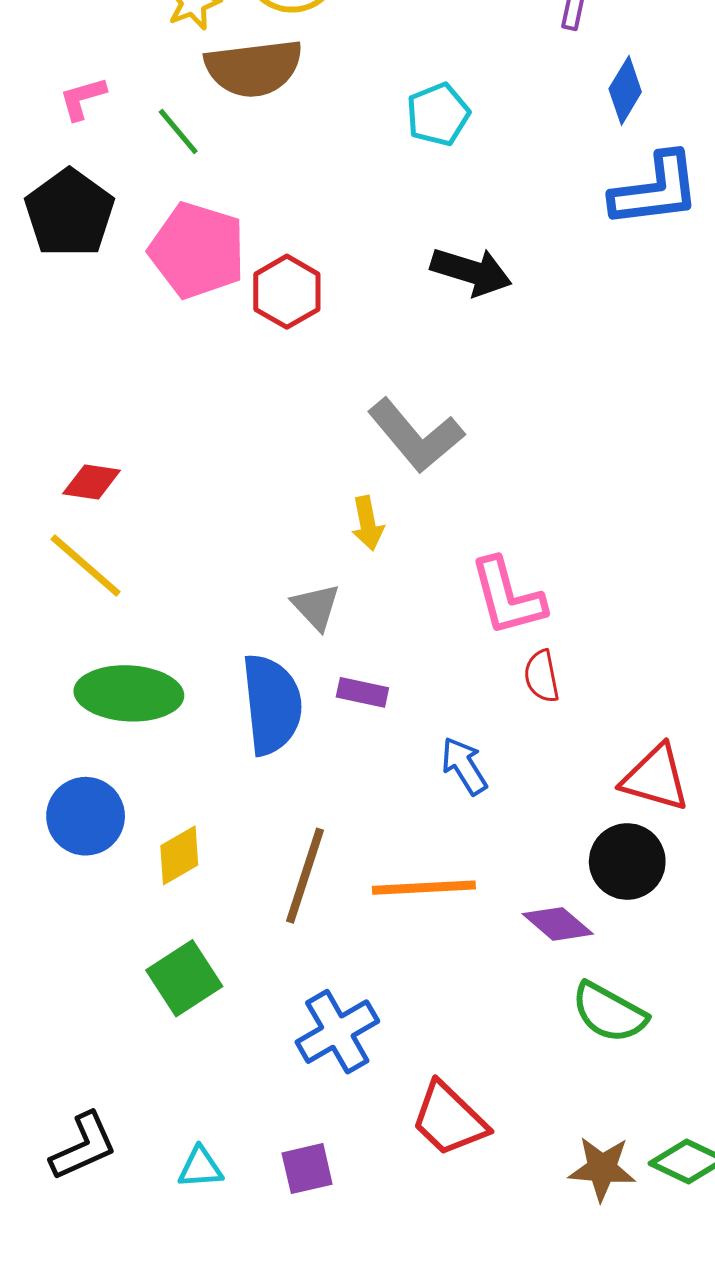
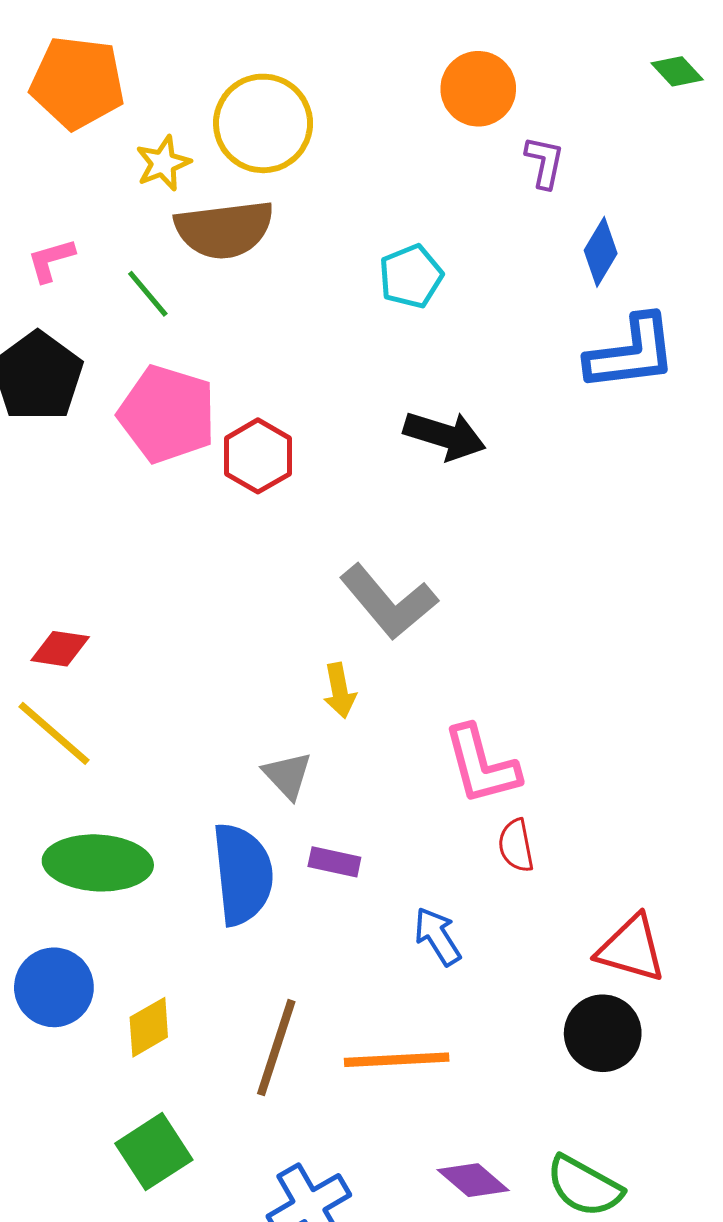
purple diamond: (558, 924) -> (473, 1180), moved

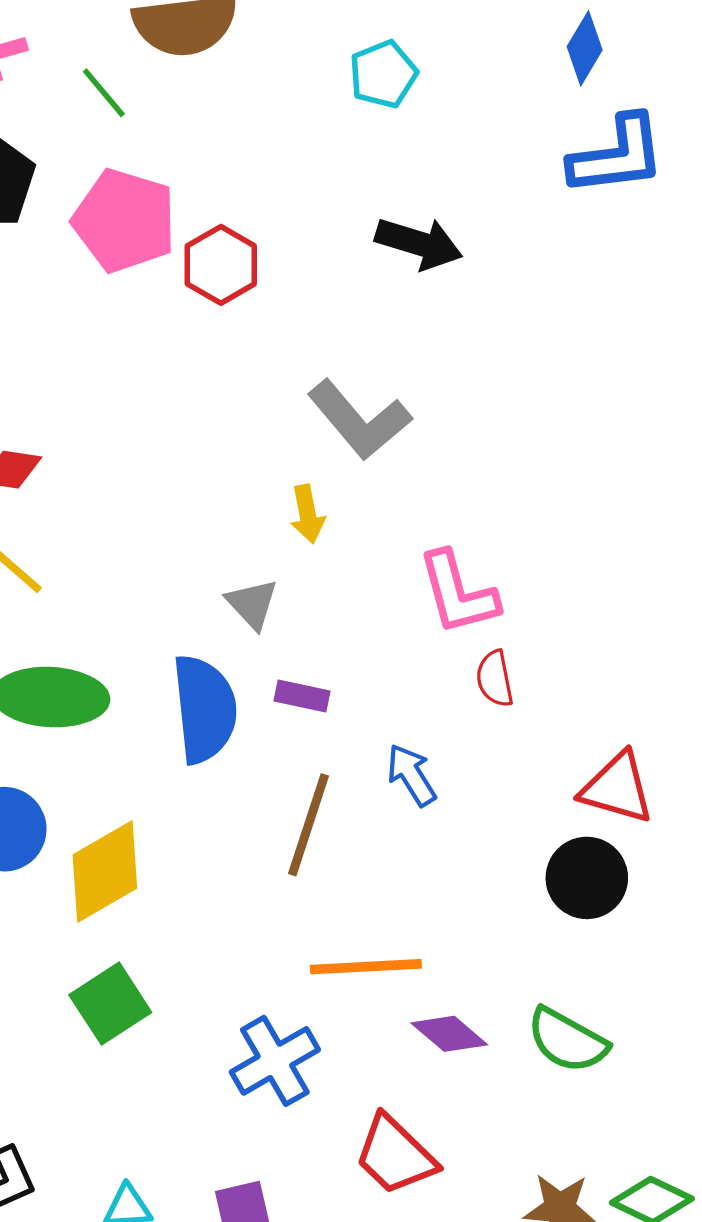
yellow diamond: (149, 1027) -> (105, 871), size x1.6
brown line: (276, 1048) -> (308, 825), moved
orange line: (397, 1060) -> (366, 967), moved

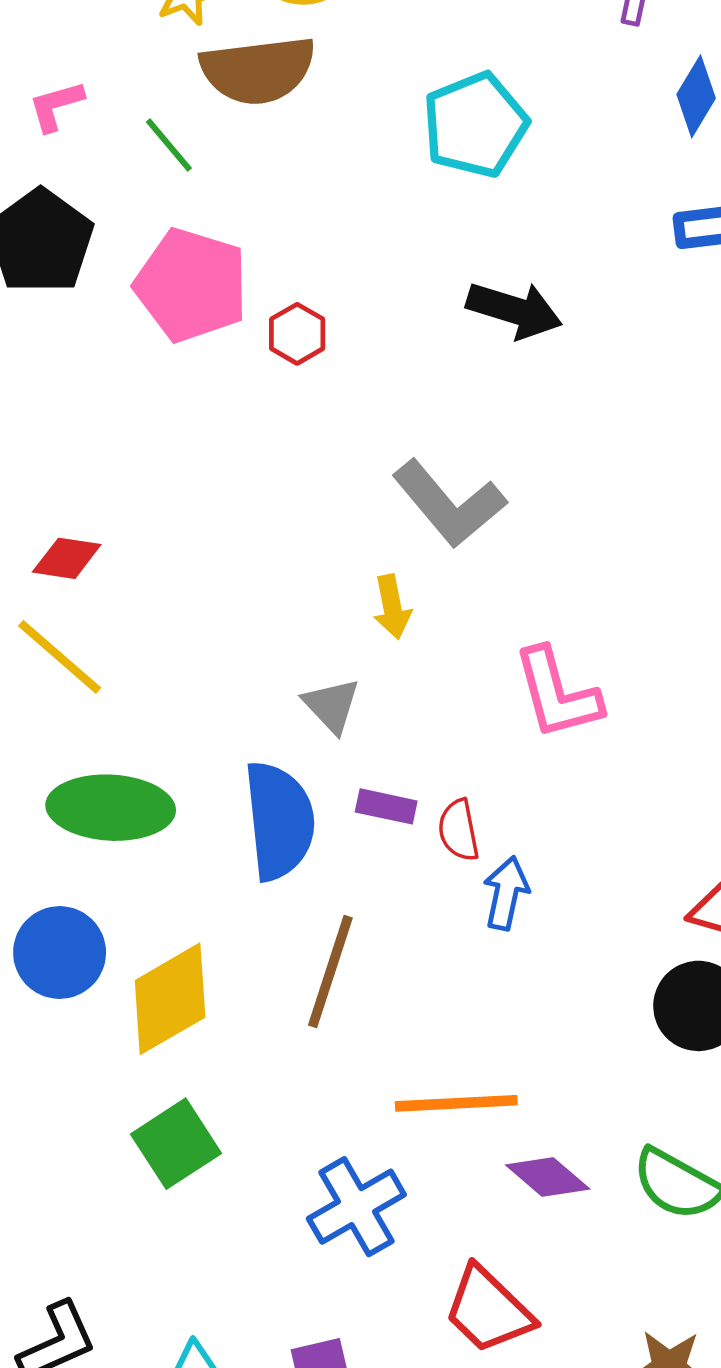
cyan pentagon: (383, 74) -> (475, 125), size x1.4
red hexagon: (221, 265) -> (297, 334), size x0.7
red semicircle: (495, 679) -> (459, 830), moved
blue arrow: (411, 775) -> (506, 893), turned 44
brown line: (308, 825) -> (330, 972), moved

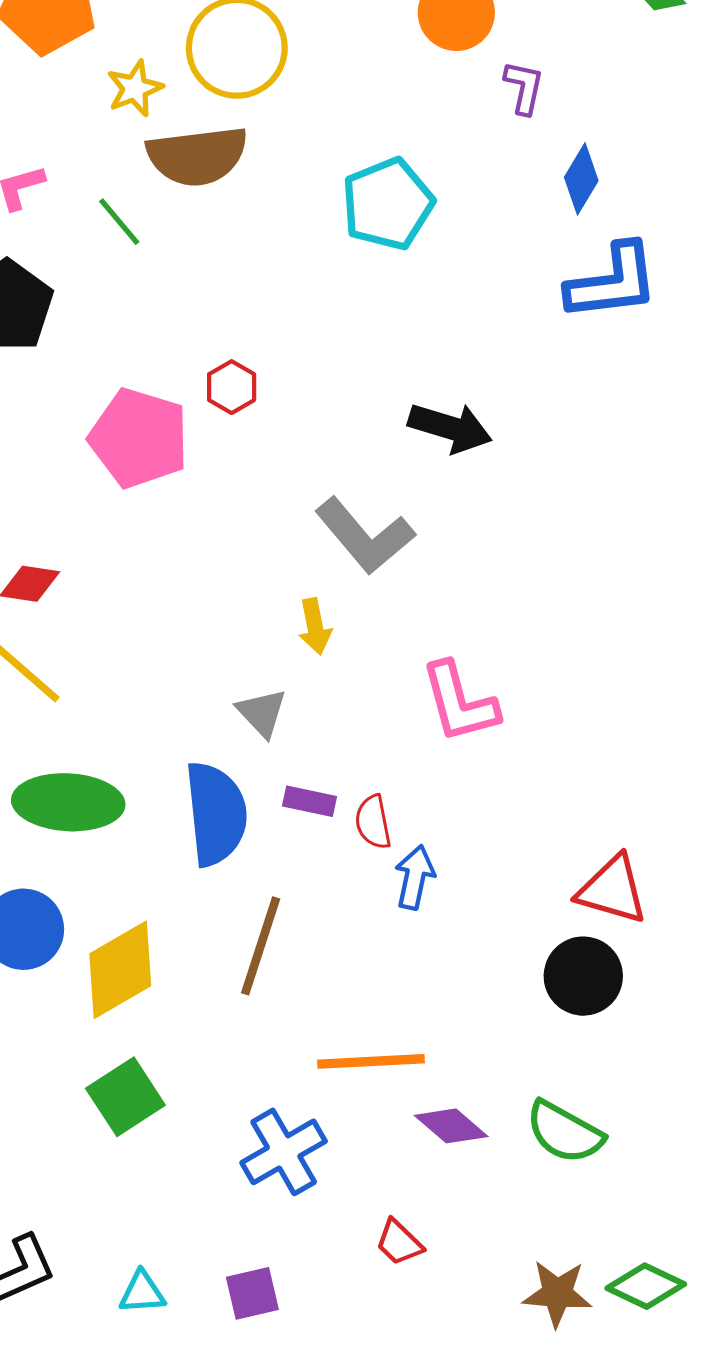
pink pentagon: (191, 285) -> (139, 438), moved
black arrow: (514, 310) -> (450, 428), moved
red trapezoid: (488, 1310) -> (399, 1242), size x0.6

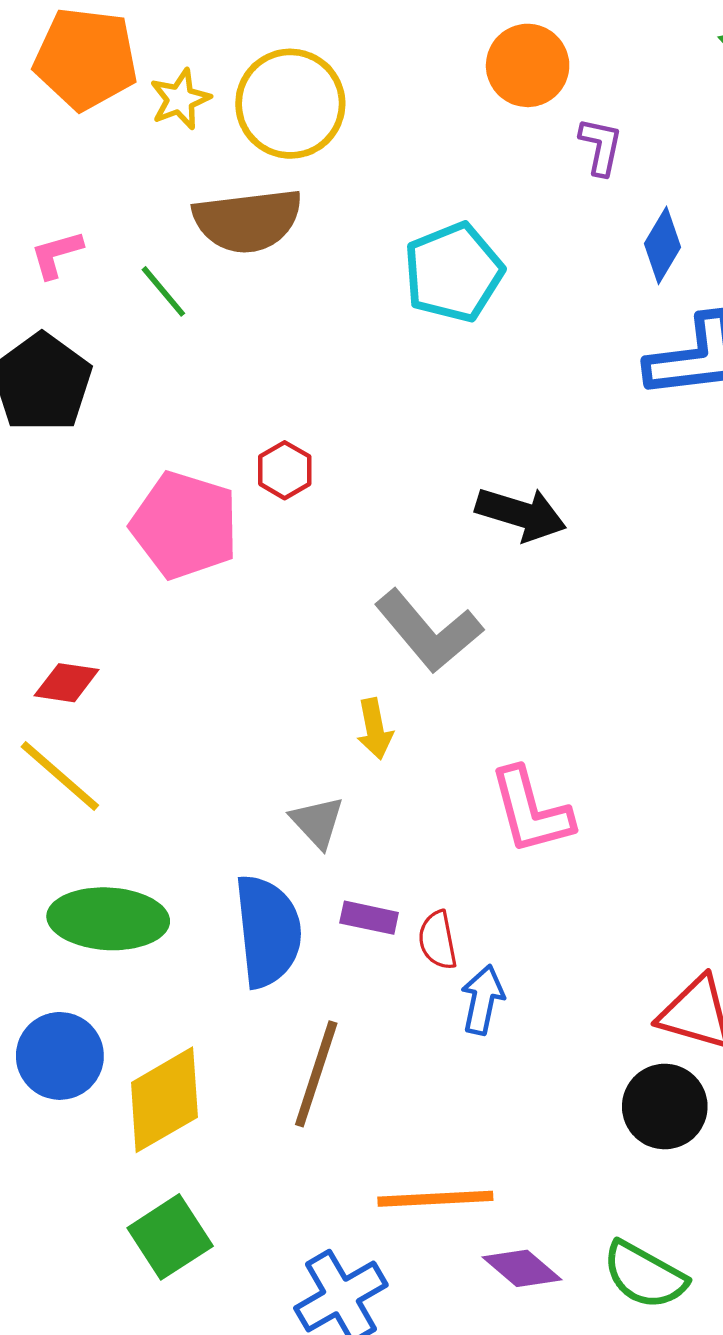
yellow star: (135, 88) -> (180, 99), moved

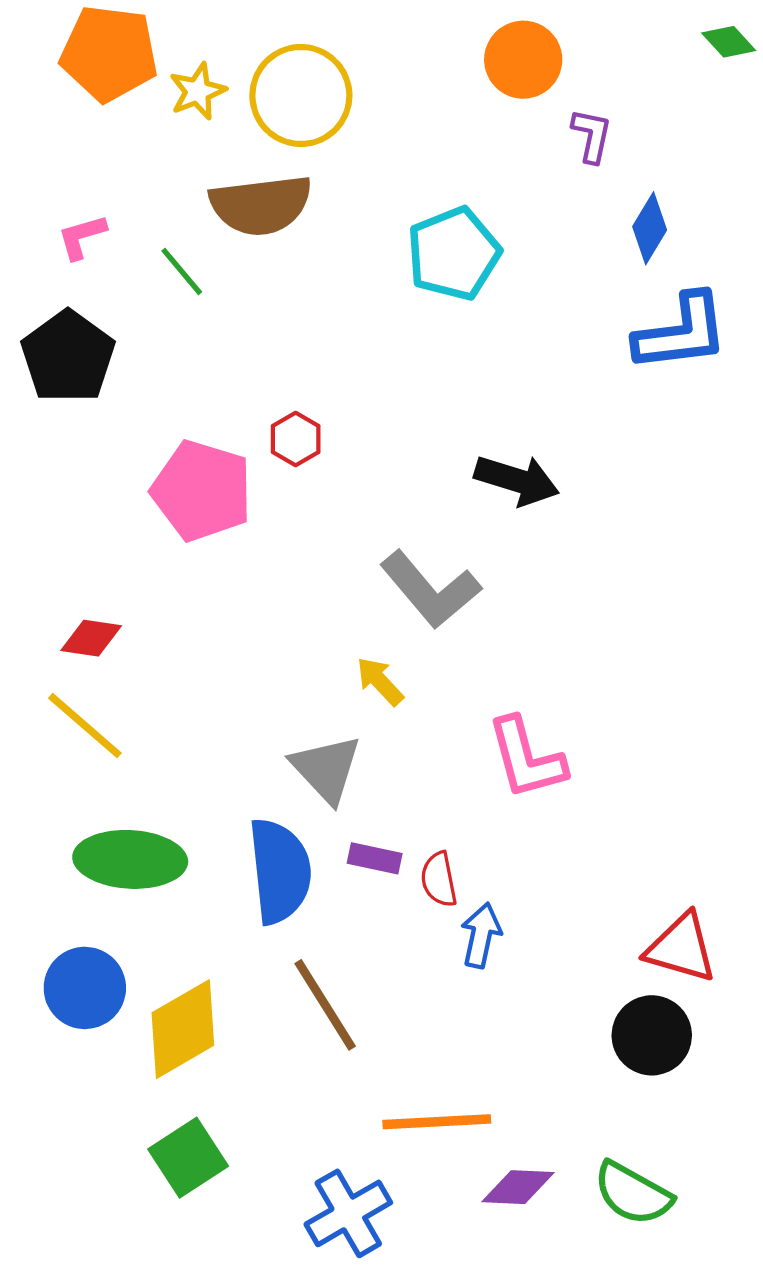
yellow arrow: (375, 729) -> (380, 681), turned 148
gray triangle: (317, 822) -> (326, 769), size x1.4
brown line: (316, 1074) -> (325, 1005), turned -50
purple diamond: (522, 1268) -> (518, 1187), turned -38

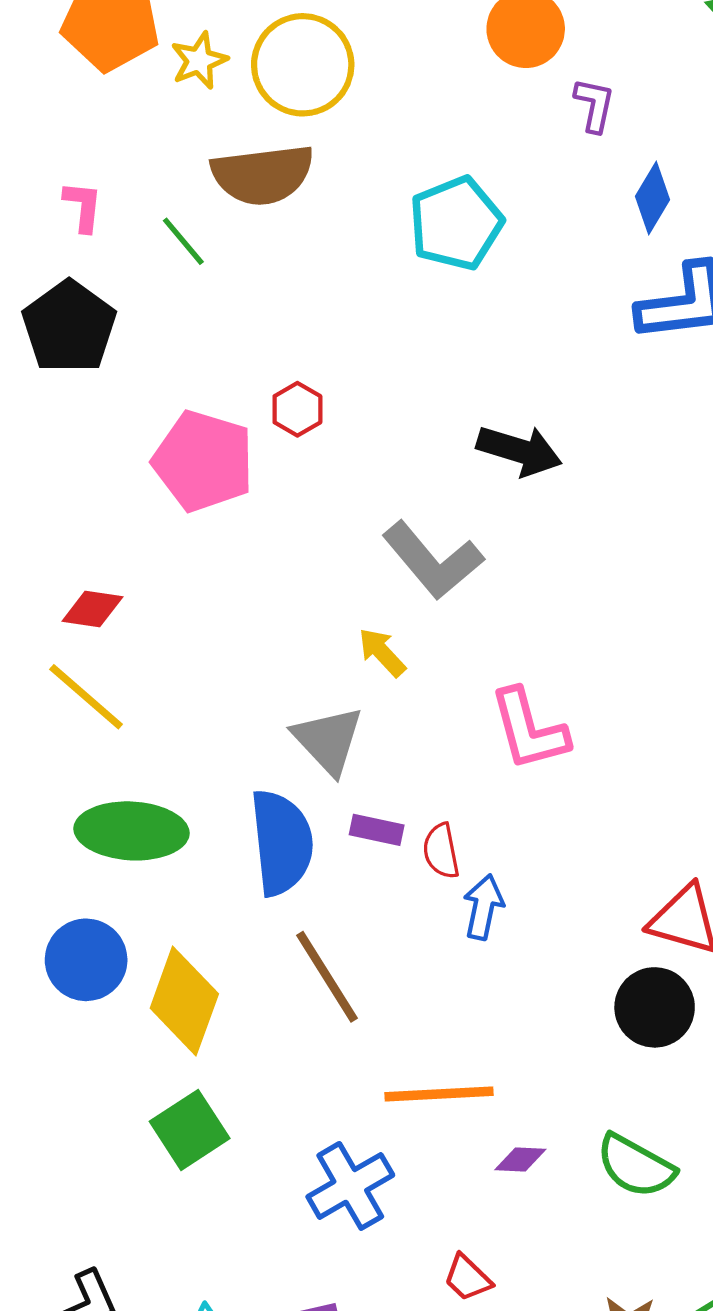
pink L-shape: (82, 237) -> (83, 206), turned 112
yellow diamond: (183, 1029) -> (184, 1001), turned -40
purple diamond: (518, 1187) -> (520, 1160), size x0.7

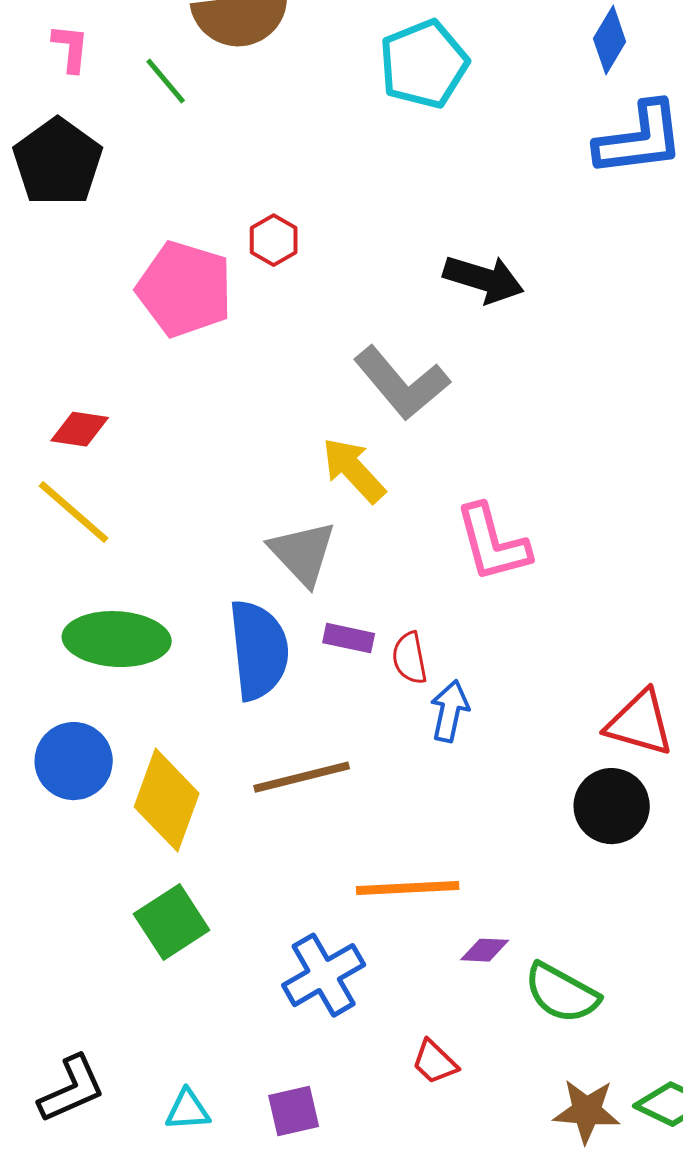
yellow arrow: (382, 652) -> (354, 470), size x1.4
brown line: (327, 977) -> (302, 777), turned -72
green semicircle: (636, 1166) -> (562, 993), moved

